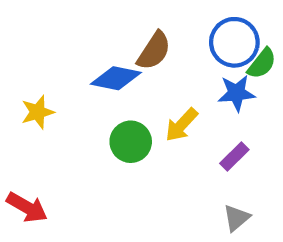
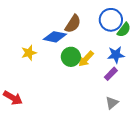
blue star: (236, 93) -> (116, 55), moved
yellow star: (38, 112) -> (29, 53), moved
green circle: (131, 142) -> (71, 57), moved

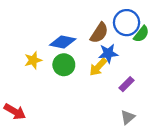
brown semicircle: (73, 24) -> (99, 33), moved
blue star: (116, 55) -> (108, 53), moved
green circle: (71, 57) -> (64, 65), moved

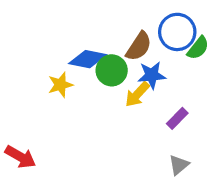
yellow star: (33, 60) -> (60, 85), moved
green circle: (64, 65) -> (112, 70), moved

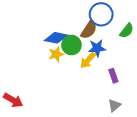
blue circle: (177, 32) -> (101, 14), moved
yellow star: (60, 85) -> (56, 54), moved
purple rectangle: (177, 118) -> (113, 76), turned -64

